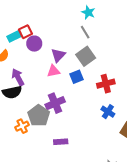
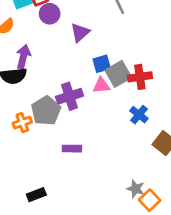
gray square: (86, 56) -> (118, 74), moved
pink triangle: (53, 71) -> (101, 85), moved
purple arrow: (18, 77) -> (23, 57), turned 36

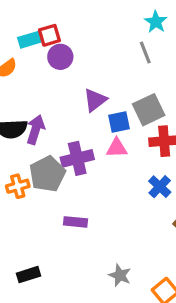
purple triangle: (80, 33) -> (95, 100), moved
purple arrow: (23, 57) -> (36, 130), moved
gray square: (118, 74) -> (149, 110), moved
gray star: (136, 189) -> (120, 275), moved

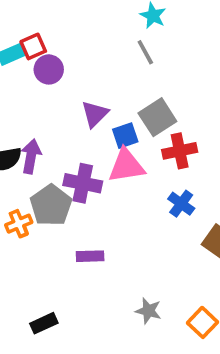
pink triangle: (117, 148) -> (126, 166), size x1.5
purple cross: (77, 158) -> (83, 183), turned 32

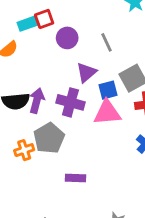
gray line: (145, 52) -> (107, 42), moved
purple circle: (49, 69) -> (67, 38), moved
purple cross: (83, 183) -> (70, 102), moved

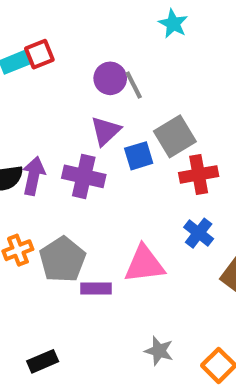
purple circle: (67, 38) -> (110, 78), moved
pink triangle: (107, 113) -> (144, 264), moved
gray pentagon: (49, 138) -> (63, 260), moved

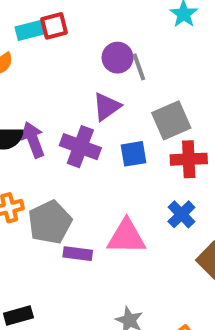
blue square: (139, 156) -> (133, 154), moved
purple arrow: (34, 176) -> (33, 140), turned -40

